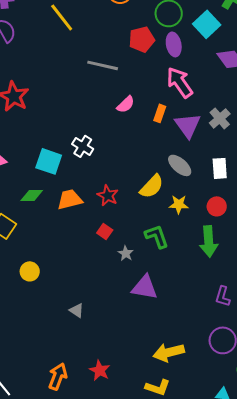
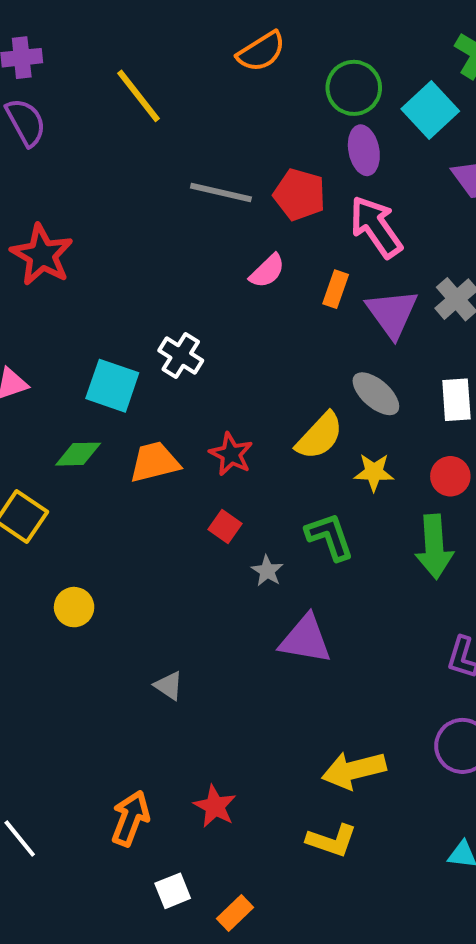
red pentagon: (142, 39) -> (299, 195), moved, turned 30

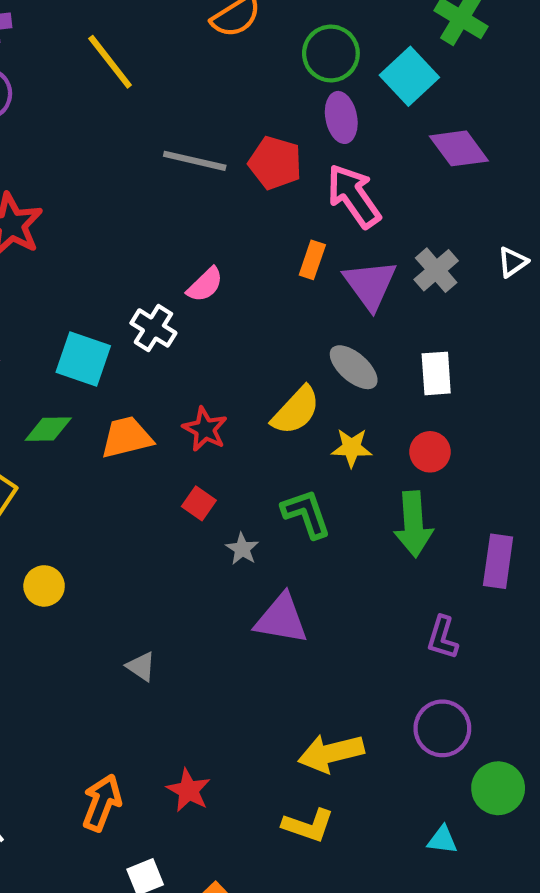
pink semicircle: (267, 271) -> (205, 285), moved

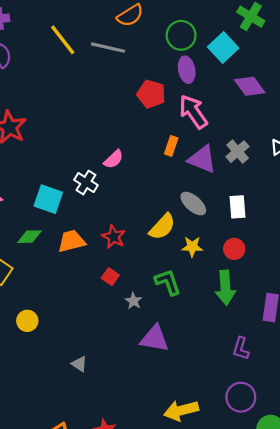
gray line: (195, 161) -> (108, 48), moved
purple triangle: (370, 285) -> (202, 159), turned -32

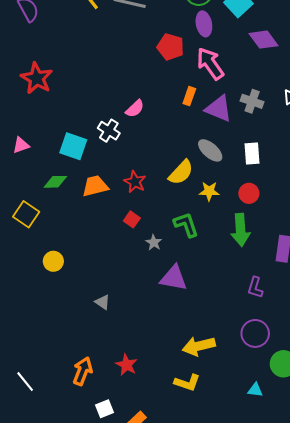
gray cross: (238, 152) -> (252, 101), turned -30

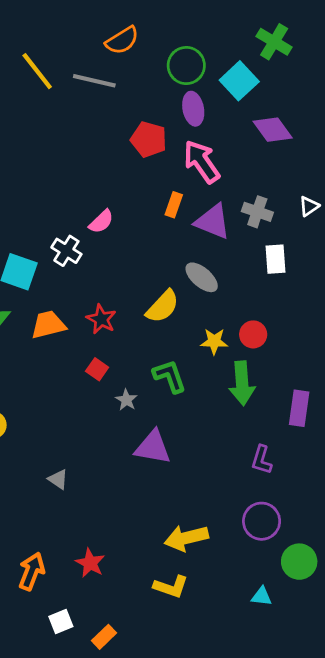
white rectangle: (252, 154) -> (275, 259), moved
yellow star: (209, 191) -> (214, 341), moved

